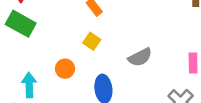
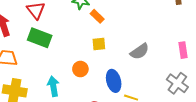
yellow square: (92, 41) -> (99, 44), turned -32

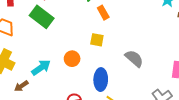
gray semicircle: (140, 51) -> (134, 59), turned -120
cyan arrow: (53, 86) -> (41, 68), turned 48

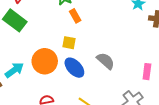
orange circle: (72, 59) -> (45, 61), size x1.6
blue ellipse: (101, 80) -> (74, 68), moved, turned -45

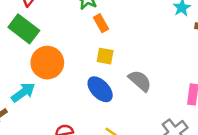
yellow square: (69, 43) -> (105, 56), moved
orange circle: (45, 61) -> (47, 63), moved

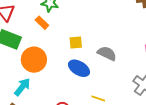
orange rectangle: (101, 23) -> (42, 23), moved

